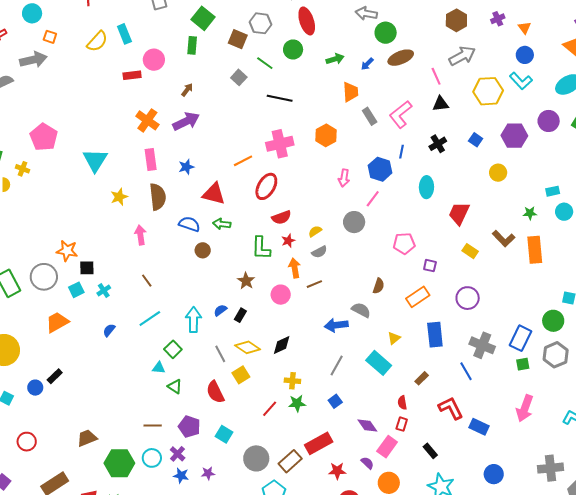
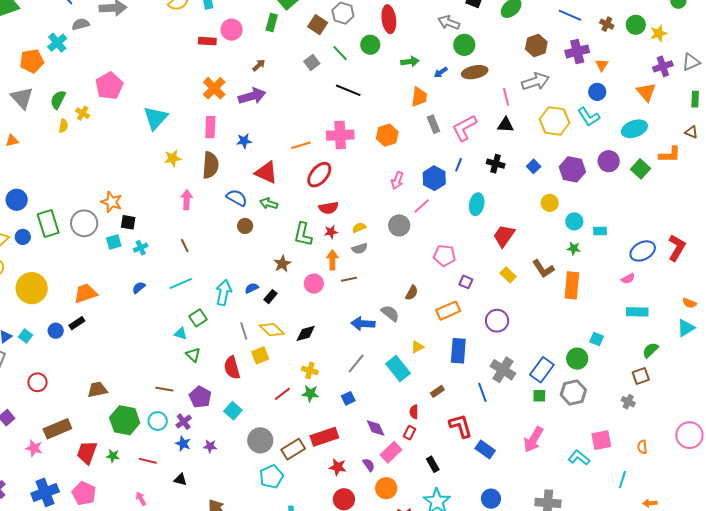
purple cross: (498, 19) -> (577, 51), size x1.6
black cross: (438, 144) -> (496, 164), turned 36
cyan circle: (564, 212) -> (574, 221), moved
orange trapezoid: (57, 322) -> (86, 293), moved

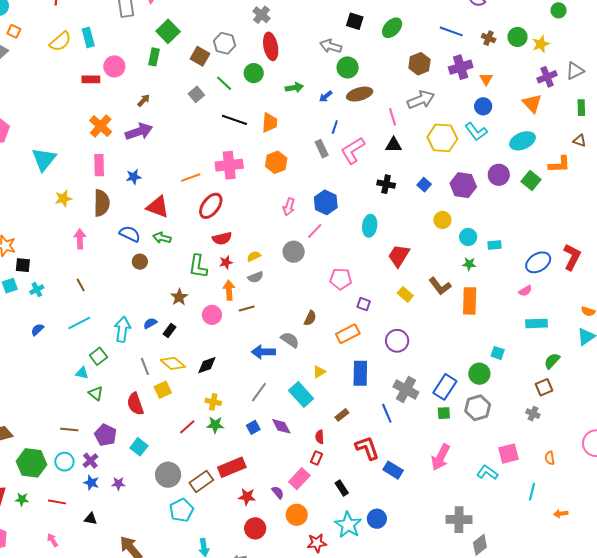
orange trapezoid: (419, 97) -> (270, 123), moved
blue line: (459, 165) -> (335, 127), moved
purple diamond: (376, 428) -> (281, 426), moved
blue circle: (491, 499) -> (377, 519), moved

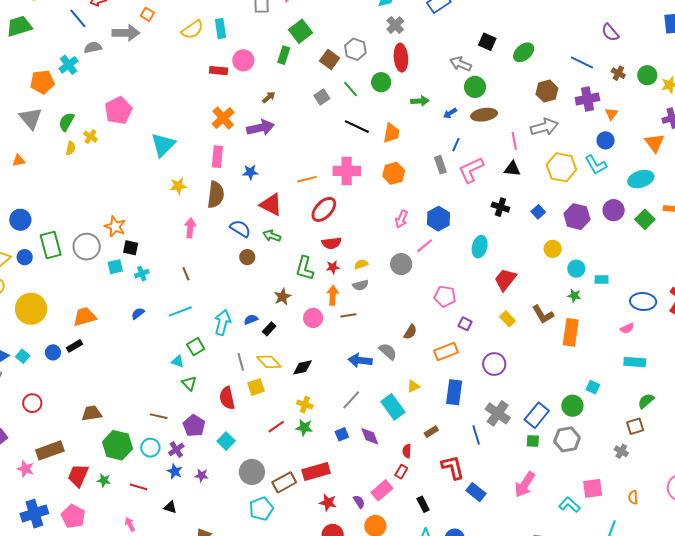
blue ellipse: (538, 262) -> (643, 301), turned 30

